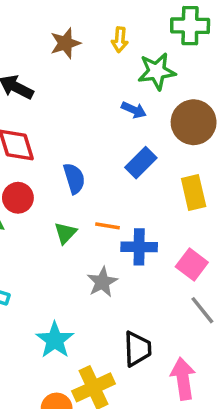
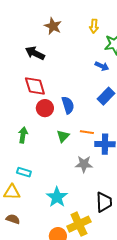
brown star: (65, 43) -> (53, 26), moved, turned -30
red circle: (18, 198) -> (45, 108), moved
gray star: (102, 282) -> (84, 164), turned 30

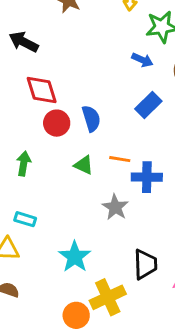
black arrow: (35, 53) -> (24, 42), moved
green triangle: (63, 136) -> (84, 165), turned -48
gray star: (84, 164) -> (115, 207), turned 30

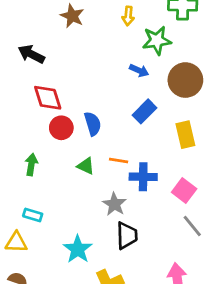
black trapezoid: (145, 264) -> (127, 236), moved

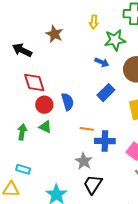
brown star: (72, 16) -> (54, 34), moved
green triangle: (86, 166) -> (45, 127), moved
black trapezoid: (127, 236) -> (93, 184), turned -145

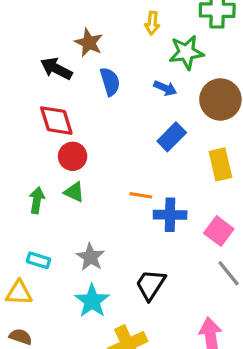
black arrow: (22, 50) -> (56, 69), moved
blue semicircle: (68, 102) -> (110, 82), moved
gray star: (84, 161) -> (90, 257), moved

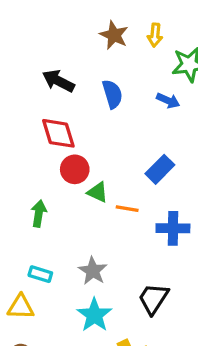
brown star: (89, 43) -> (114, 35), moved
blue rectangle: (172, 137) -> (160, 169), moved
green triangle: (74, 192) -> (98, 192), moved
orange line: (141, 195) -> (127, 209), moved

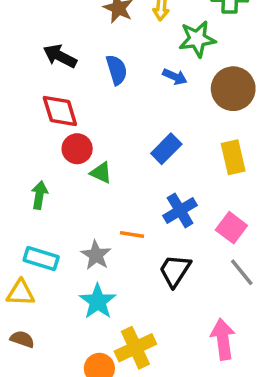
orange line: (127, 209) -> (132, 235), moved
blue cross: (173, 228) -> (180, 210), turned -32
cyan rectangle: (40, 274) -> (41, 259), size x1.4
black trapezoid: (153, 299) -> (175, 271), moved

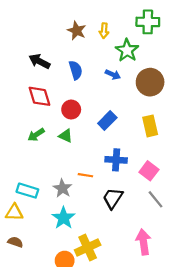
green star: (197, 39) -> (127, 50), turned -30
red circle: (77, 149) -> (71, 110), moved
green arrow: (39, 195) -> (36, 135), moved, turned -133
blue cross: (180, 210) -> (116, 160), turned 35

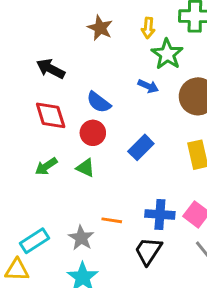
yellow arrow: (104, 31) -> (148, 28), moved
blue semicircle: (76, 70) -> (99, 102), moved, turned 144
blue cross: (116, 160) -> (160, 214), moved
cyan rectangle: (27, 191) -> (35, 241), turned -50

